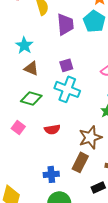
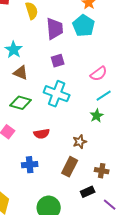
purple square: (66, 65) -> (58, 61), moved
brown star: (90, 137) -> (80, 142), size x0.6
blue cross: (51, 174) -> (30, 165), moved

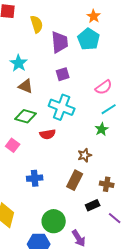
red semicircle: (42, 134) -> (48, 134), moved

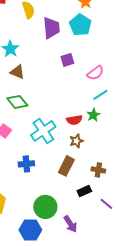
purple square: (63, 74) -> (67, 60), moved
cyan cross: (62, 107) -> (43, 131), moved, turned 35
green diamond: (26, 116) -> (17, 102), turned 35
red semicircle: (48, 134) -> (74, 120), moved

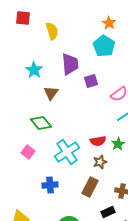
purple trapezoid: (51, 28) -> (70, 64), moved
brown triangle: (17, 72) -> (51, 93), moved, turned 42
green star: (93, 115) -> (118, 144), moved

